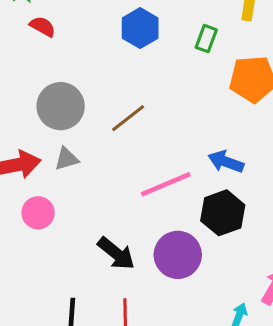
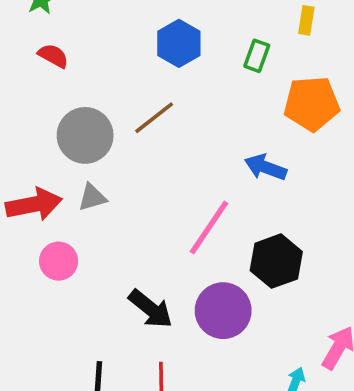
red semicircle: (43, 27) -> (53, 56), moved
brown line: (128, 118) -> (154, 118), moved
blue arrow: (226, 162) -> (266, 167), moved
pink line: (166, 184) -> (209, 227), turned -33

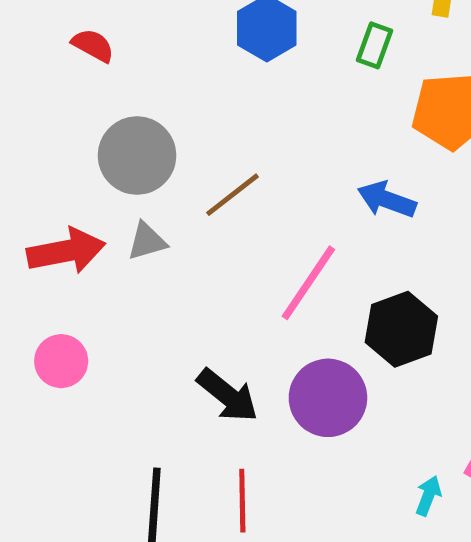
brown line: (154, 118) -> (232, 195), moved
pink circle: (59, 261) -> (61, 361), moved

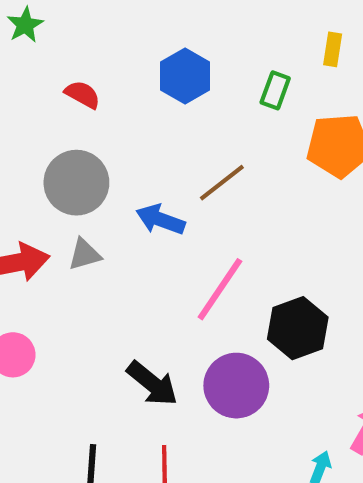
red semicircle: (93, 45) -> (83, 94), moved
brown line: (232, 195) -> (222, 183), moved
blue arrow: (387, 200) -> (160, 220), moved

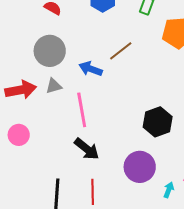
pink line: (220, 289) -> (82, 110), moved, turned -44
purple circle: (236, 386) -> (140, 167), moved

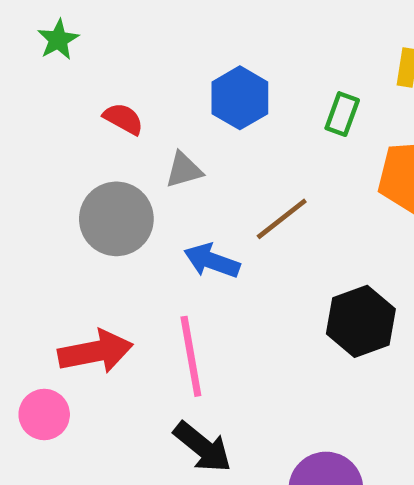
gray triangle: (54, 86) -> (184, 170), moved
red arrow: (21, 90) -> (95, 352), moved
black hexagon: (158, 122) -> (361, 321), moved

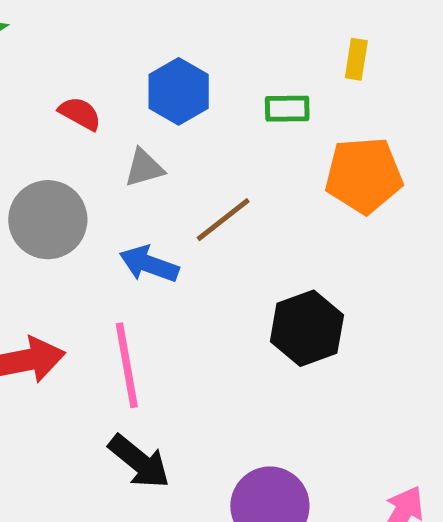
green rectangle: (342, 114) -> (287, 109), turned 69
red semicircle: (123, 119) -> (80, 114), moved
gray triangle: (184, 170) -> (144, 168), moved

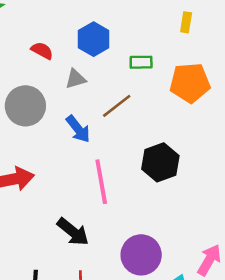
green rectangle: (287, 109) -> (141, 62), moved
blue arrow: (149, 264) -> (78, 129), turned -148
pink line: (127, 365) -> (101, 182), moved

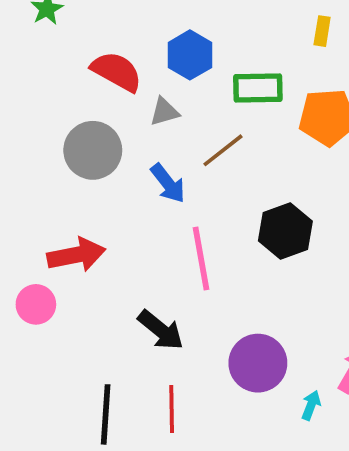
red semicircle: (42, 51) -> (117, 71), size x1.6
green rectangle: (141, 62) -> (258, 88), size x1.5

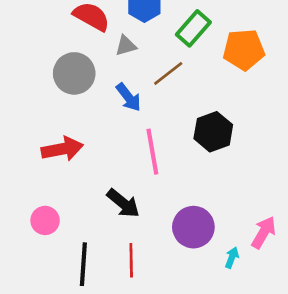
green rectangle: (258, 88) -> (193, 28), turned -48
pink circle: (36, 304) -> (45, 220), moved

